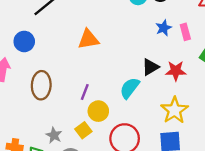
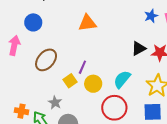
brown ellipse: (41, 85) -> (46, 60), turned 35
cyan semicircle: (130, 88) -> (122, 79), moved
yellow square: (83, 130) -> (70, 81), moved

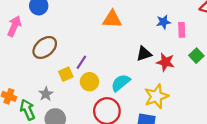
orange triangle: (87, 23) -> (112, 19), moved

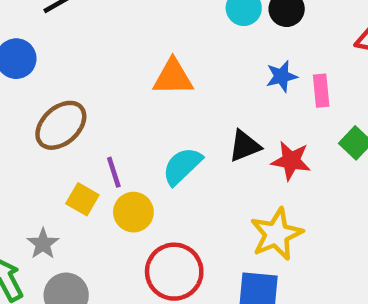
brown ellipse: (45, 47) -> (61, 125), moved
purple line: (81, 62) -> (114, 172), turned -48
yellow square: (66, 74) -> (82, 199), turned -32
cyan semicircle: (121, 83) -> (182, 166), moved

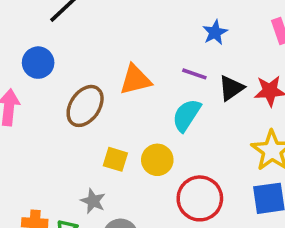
blue star: (282, 76) -> (215, 32), moved
orange triangle: (173, 77) -> (135, 80), moved
purple line: (114, 172) -> (194, 74), moved, turned -40

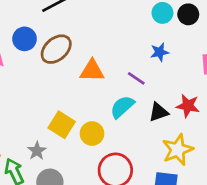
black triangle: (231, 88) -> (158, 112), moved
brown ellipse: (85, 106) -> (56, 49), moved
yellow square: (115, 159) -> (62, 125), size x1.4

